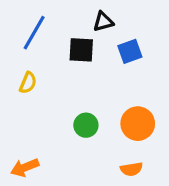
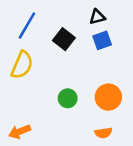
black triangle: (103, 22) -> (97, 17), moved
black square: (81, 50) -> (64, 39), turned 35
yellow semicircle: (28, 83) -> (22, 65), size x1.6

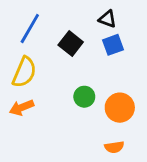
black triangle: (97, 17) -> (107, 19), turned 35
green circle: (68, 98) -> (84, 97), moved
orange arrow: (20, 132) -> (22, 108), moved

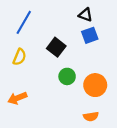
black square: (71, 44) -> (56, 47), moved
yellow semicircle: (24, 72) -> (19, 57), size x0.7
orange arrow: (22, 108) -> (17, 98), moved

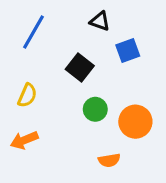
black triangle: (85, 15) -> (100, 21), moved
yellow semicircle: (19, 57) -> (27, 95), moved
orange semicircle: (91, 116) -> (109, 160), moved

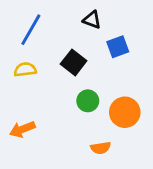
yellow semicircle: (27, 95) -> (25, 70), moved, turned -120

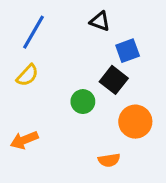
black square: (74, 62) -> (114, 80), moved
yellow semicircle: (25, 70) -> (27, 75), turned 140
green circle: (88, 101) -> (83, 102), moved

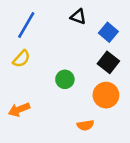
blue square: (128, 51) -> (108, 32), moved, turned -30
black square: (114, 80) -> (108, 62), moved

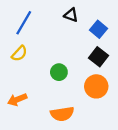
orange semicircle: (85, 125) -> (62, 114), moved, size x1.5

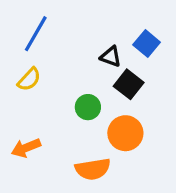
black triangle: (71, 15) -> (111, 57), moved
black square: (98, 57) -> (129, 84), moved
orange circle: (96, 86) -> (125, 133), moved

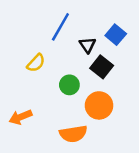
blue line: (36, 34) -> (60, 27), moved
black triangle: (111, 57) -> (87, 45), turned 36
yellow semicircle: (29, 79) -> (36, 63), moved

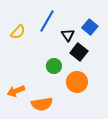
yellow semicircle: (36, 63) -> (18, 32), moved
orange semicircle: (73, 134) -> (42, 104), moved

